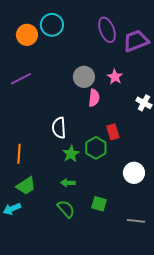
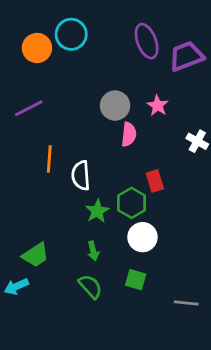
orange line: (19, 154) -> (49, 159), moved
white circle: (134, 173) -> (142, 237), moved
green arrow: (68, 183) -> (93, 251), turned -104

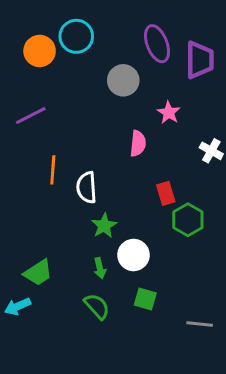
purple trapezoid: (186, 56) -> (200, 60), turned 111
gray circle: (115, 106) -> (123, 80), moved
green hexagon: (132, 203) -> (188, 220), moved
white circle: (142, 237) -> (134, 255), moved

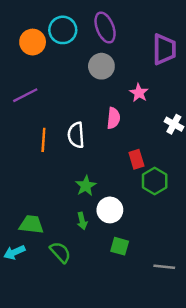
purple ellipse: (157, 44) -> (105, 28), moved
white semicircle: (87, 187) -> (76, 135), moved
green trapezoid: (38, 273) -> (31, 224), turned -140
green semicircle: (97, 306) -> (60, 252), moved

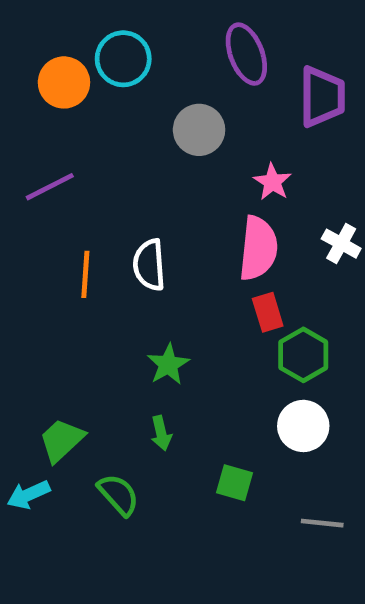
purple ellipse: (105, 28) -> (246, 54), moved
pink semicircle: (114, 118) -> (258, 248), moved, size x1.5
white circle: (110, 210) -> (303, 426), moved
green trapezoid: (31, 224) -> (62, 440), turned -50

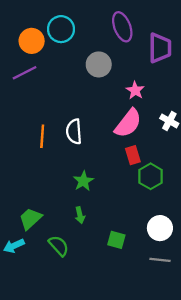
purple line: (50, 187) -> (25, 73), moved
pink semicircle: (258, 248) -> (128, 123), turned 32
white circle: (303, 426) -> (160, 228), moved

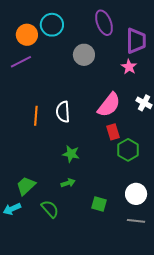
pink star: (135, 90) -> (129, 67), moved
green star: (83, 181) -> (71, 154), turned -30
green arrow: (80, 215) -> (68, 183), turned -96

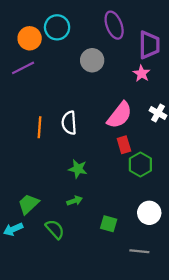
gray line: (136, 221) -> (139, 251), moved

